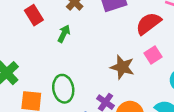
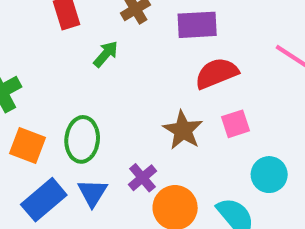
red semicircle: (148, 23) -> (217, 73), moved

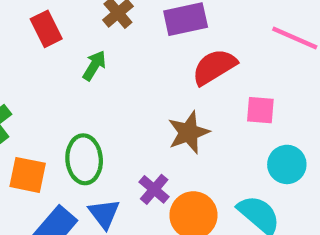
pink square: (236, 124) -> (260, 110), moved, turned 32
brown star: (183, 130) -> (189, 132), turned 30

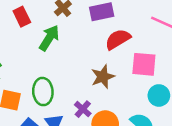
green arrow: (94, 66) -> (49, 38), size x1.5
pink square: (260, 110) -> (144, 64), size x1.5

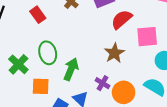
green arrow: (49, 38) -> (71, 69), moved
green ellipse: (43, 92) -> (48, 53), moved

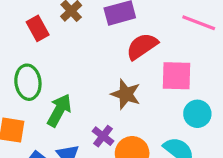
red rectangle: (38, 15) -> (38, 28), moved
brown star: (114, 53) -> (126, 94), turned -30

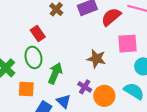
red rectangle: (38, 28) -> (38, 34), moved
red semicircle: (142, 46) -> (111, 17), moved

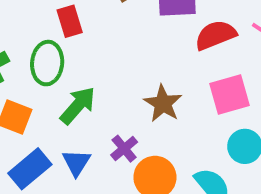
pink square: (127, 44) -> (230, 95), turned -30

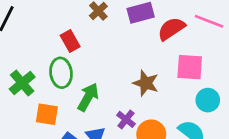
pink square: (230, 95) -> (190, 67), turned 32

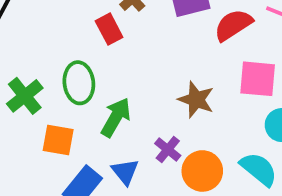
red rectangle: (70, 41) -> (109, 29), moved

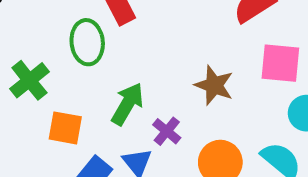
green ellipse: (79, 83) -> (87, 42), moved
purple cross: (168, 150) -> (167, 131), moved

